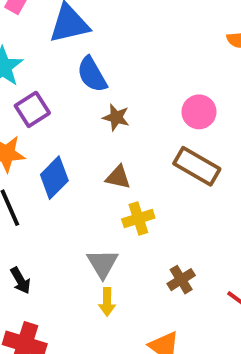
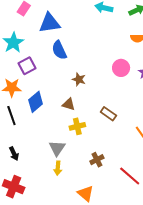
pink circle: (199, 112) -> (121, 68), moved
brown star: (116, 117) -> (79, 79), moved
brown rectangle: (197, 166) -> (108, 114), moved, size x0.7

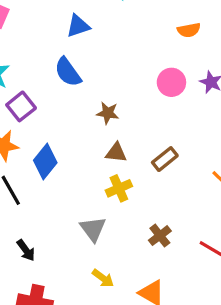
blue triangle: (50, 23) -> (78, 26), moved, size x0.7
brown triangle: (69, 104) -> (116, 153), moved
brown rectangle: (108, 114) -> (165, 159), turned -63
yellow arrow: (58, 168) -> (103, 278), moved, turned -48

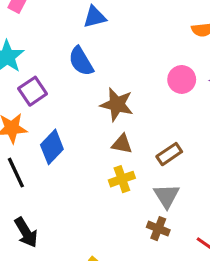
brown star: (108, 113) -> (117, 104), size x1.5
gray triangle: (93, 229) -> (167, 196), moved
brown cross: (160, 236) -> (158, 229), turned -35
black arrow: (26, 250) -> (26, 232), size x1.4

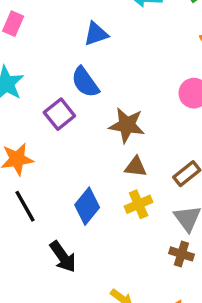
purple square: (33, 91) -> (59, 114), moved
blue diamond: (52, 147) -> (87, 206), moved
black arrow: (26, 232) -> (63, 257), moved

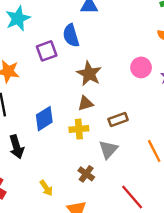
brown triangle: (136, 167) -> (85, 103), turned -42
brown cross: (181, 254) -> (86, 174), moved

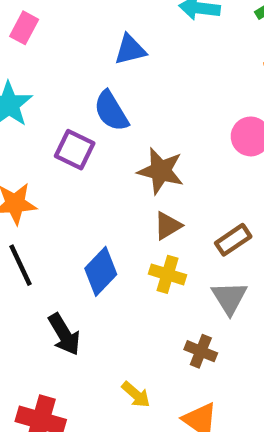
purple square: (47, 51) -> (75, 150), turned -30
yellow cross: (79, 129) -> (167, 274), turned 36

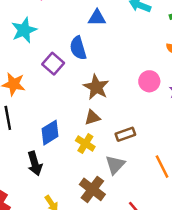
black arrow: (64, 334) -> (35, 163), moved
brown cross: (201, 351) -> (92, 189), size x1.5

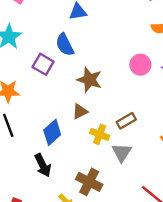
brown triangle: (92, 117) -> (80, 111), moved
yellow cross: (85, 144) -> (100, 134), moved
brown cross: (92, 189) -> (89, 182), moved

